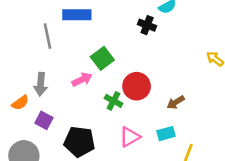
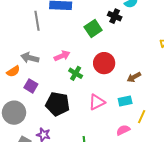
green square: (102, 58) -> (93, 29), moved
gray arrow: (41, 84) -> (30, 58), turned 96
green cross: (114, 101) -> (76, 73), moved

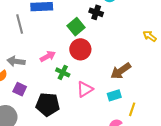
red circle: (104, 63) -> (80, 49), moved
brown arrow: (134, 77) -> (121, 71), size x1.5
pink triangle: (97, 102) -> (85, 89), moved

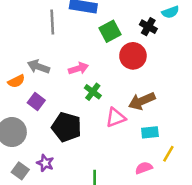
green square: (76, 27) -> (110, 31), moved
red circle: (80, 49) -> (133, 56), moved
brown arrow: (121, 71) -> (142, 101), moved

